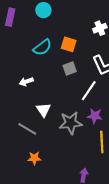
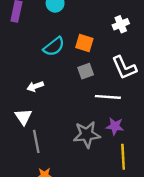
white line: (89, 91) -> (108, 97), turned 60
white triangle: (43, 110) -> (23, 117), moved
gray line: (27, 129) -> (36, 141), turned 48

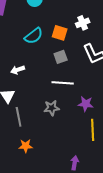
white cross: (121, 24) -> (83, 23), moved
white line: (108, 97) -> (63, 83), moved
gray star: (87, 134) -> (52, 108), moved, size x0.7

